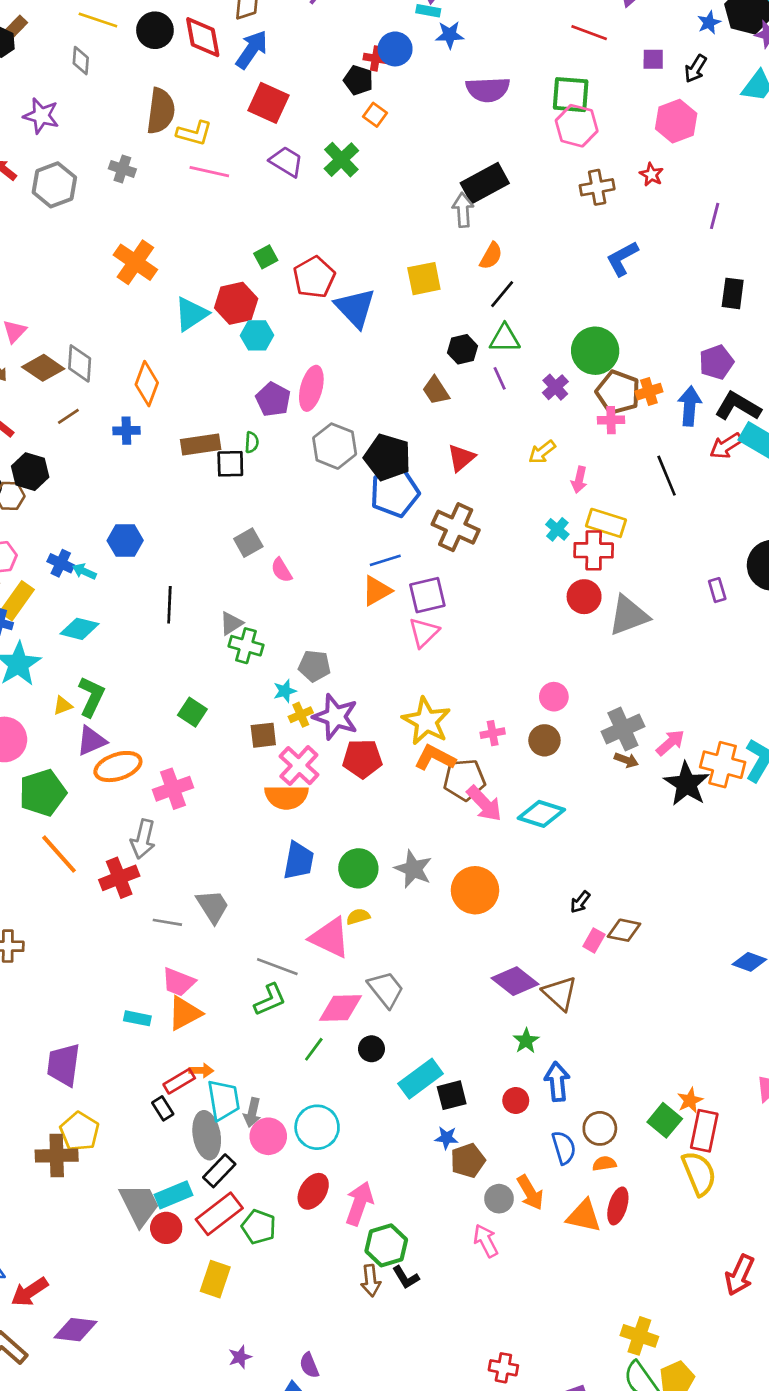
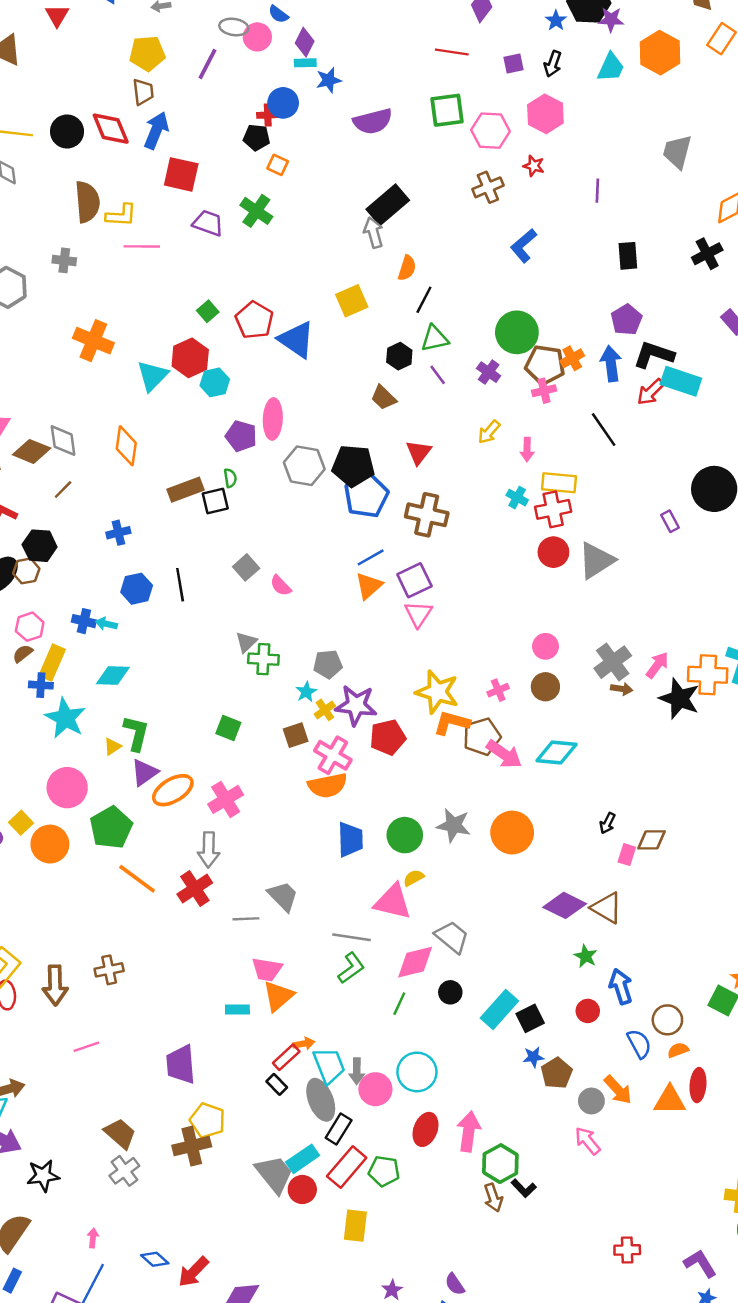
pink hexagon: (577, 126) -> (490, 131), moved
blue cross: (126, 431) -> (118, 533), moved
black line: (169, 605) -> (180, 585), moved

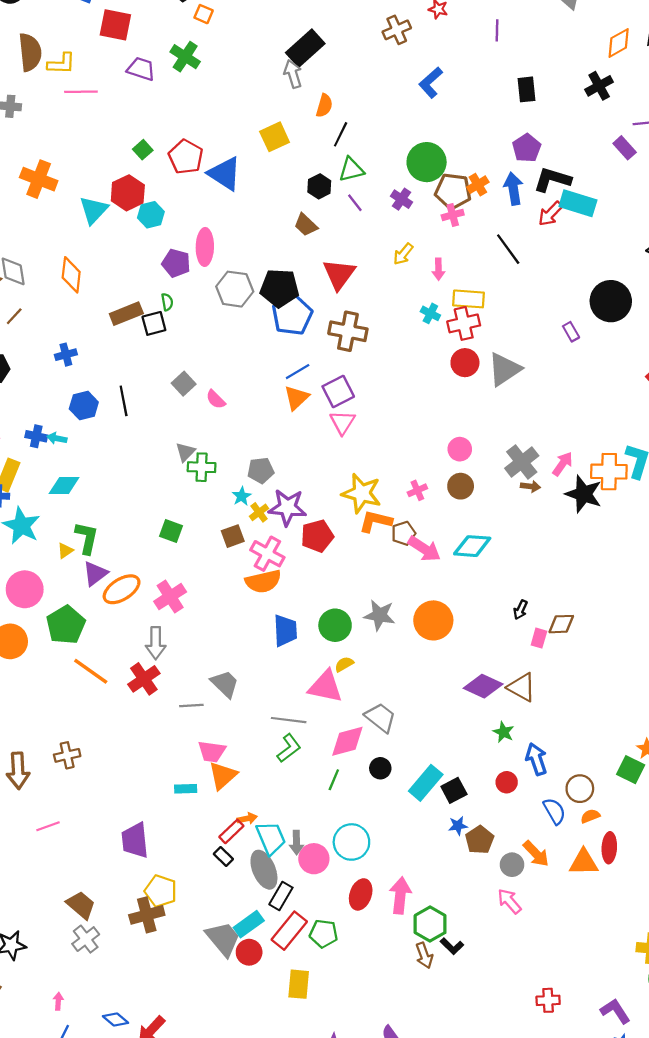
red triangle: (419, 452) -> (339, 274), size x1.4
brown pentagon: (482, 737) -> (403, 533), size x0.7

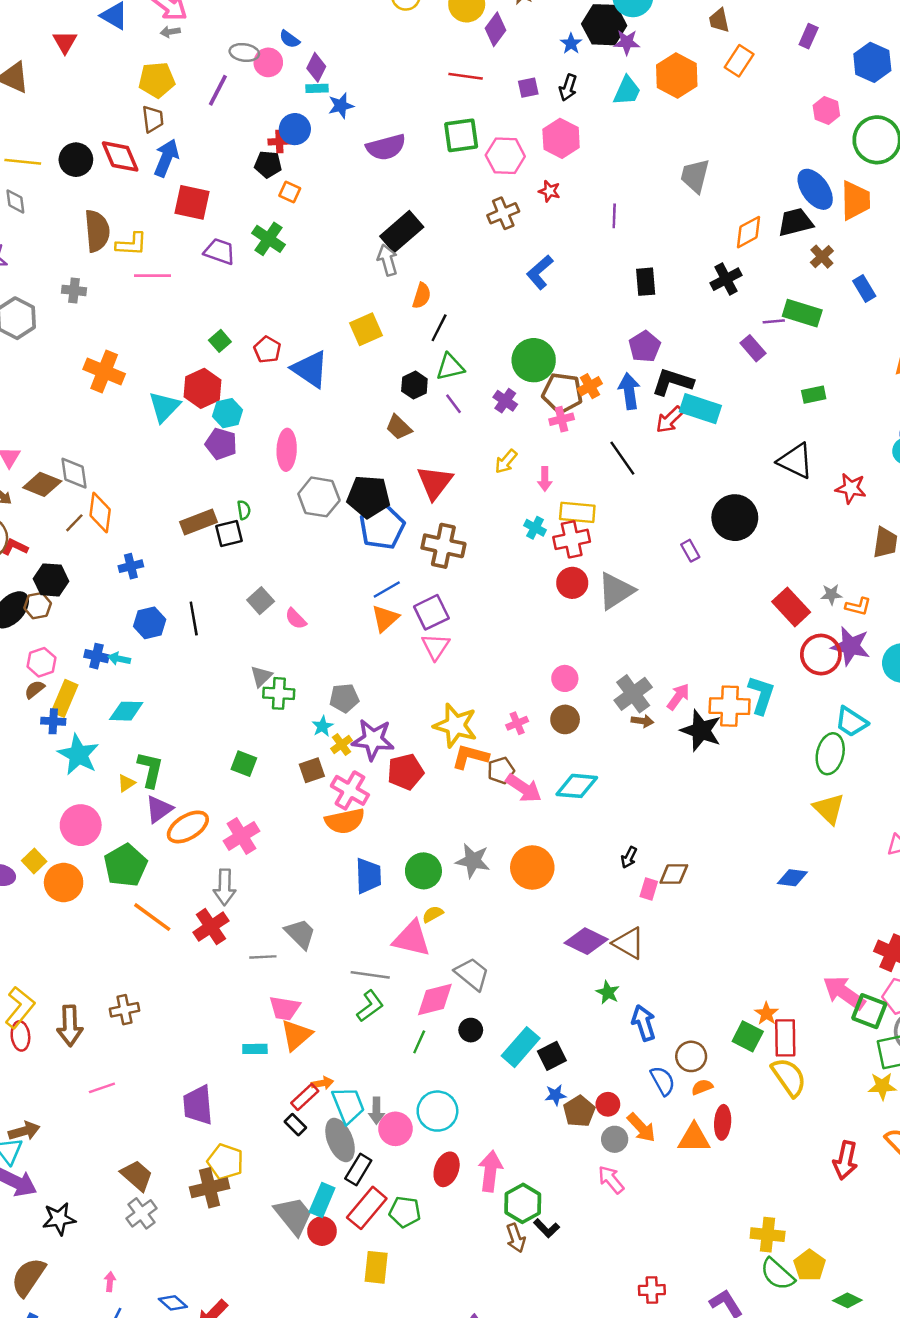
red pentagon: (186, 157) -> (267, 350), size x0.7
purple pentagon: (176, 263) -> (221, 444), moved
orange diamond: (71, 275) -> (100, 513), moved
red circle: (507, 782) -> (608, 1104), moved
cyan rectangle: (249, 924) -> (322, 1200), turned -32

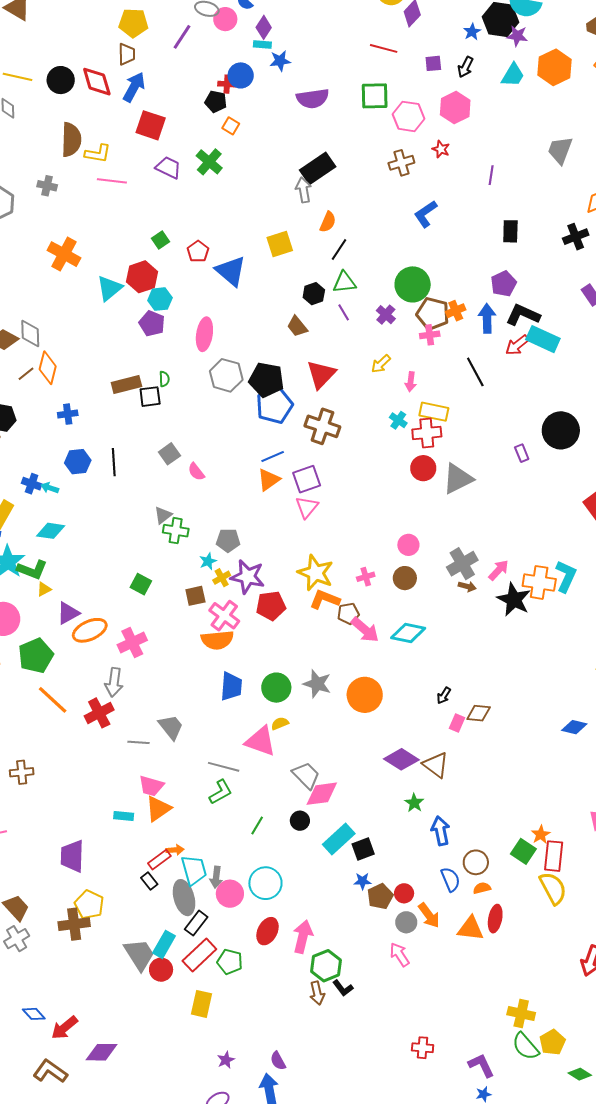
green L-shape: (150, 769) -> (32, 570), moved, turned 92
pink diamond: (435, 1000) -> (322, 794), moved

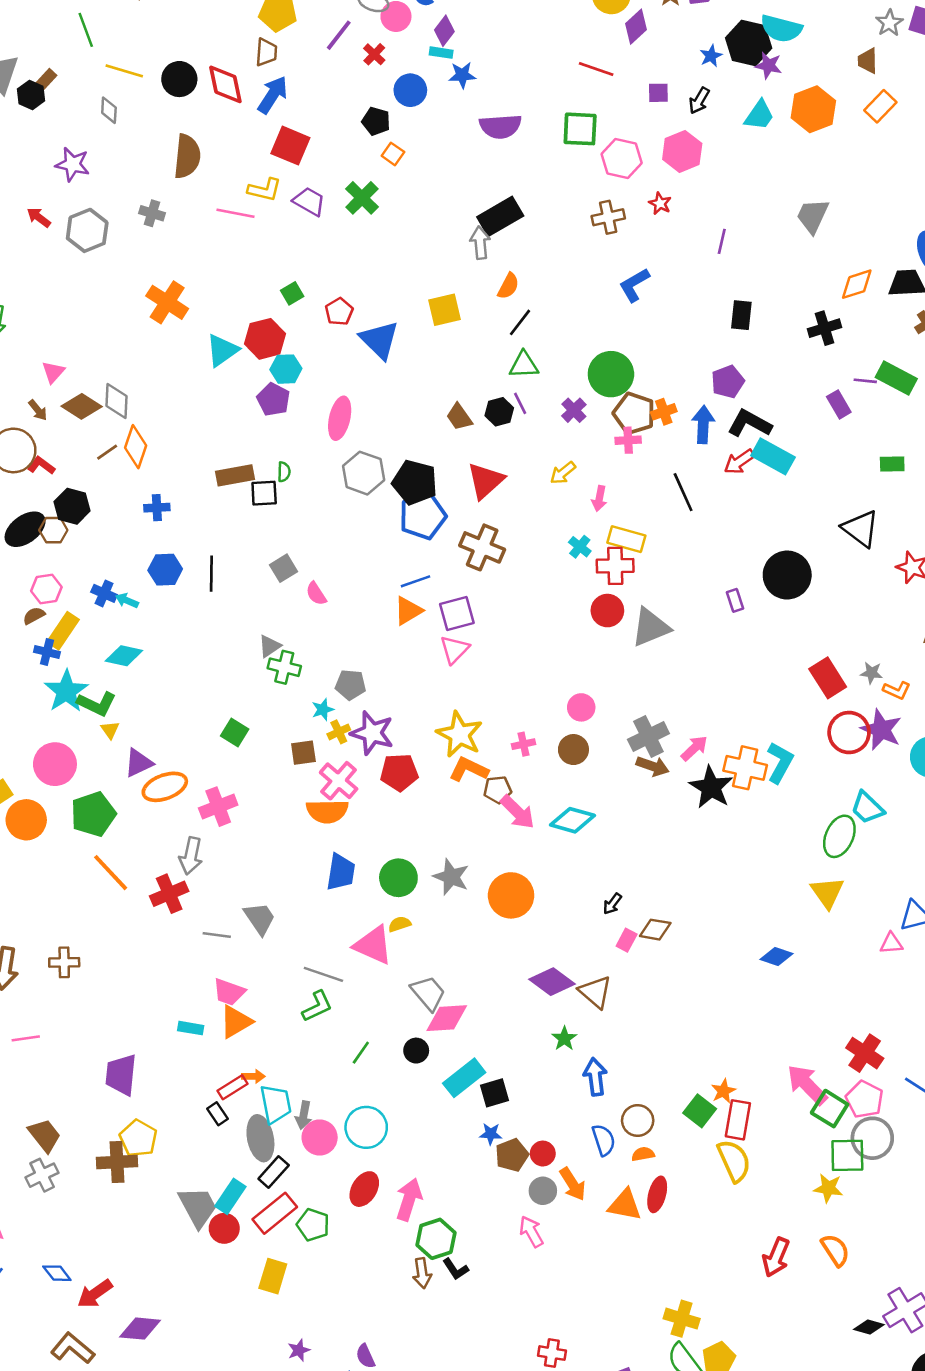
red cross: (227, 84) -> (374, 54), moved, turned 36
yellow L-shape: (98, 154) -> (265, 190), moved
black hexagon: (314, 294) -> (499, 412), moved
brown arrow: (467, 586) -> (653, 766), size x1.4
yellow triangle: (44, 589) -> (110, 730), turned -42

